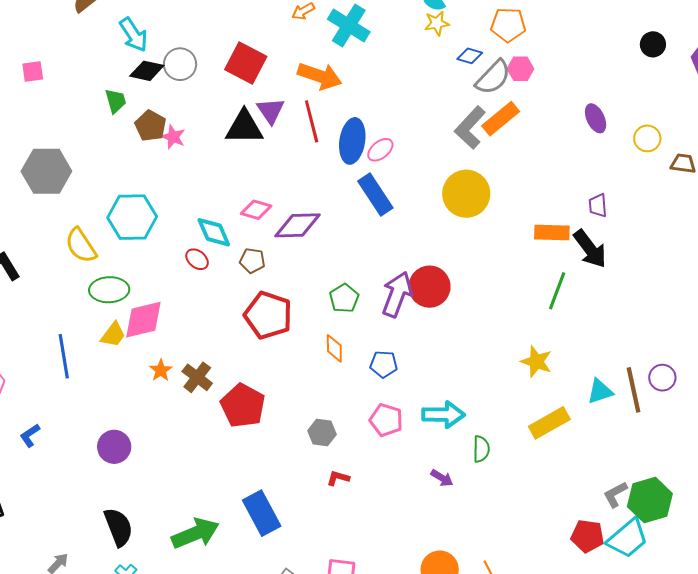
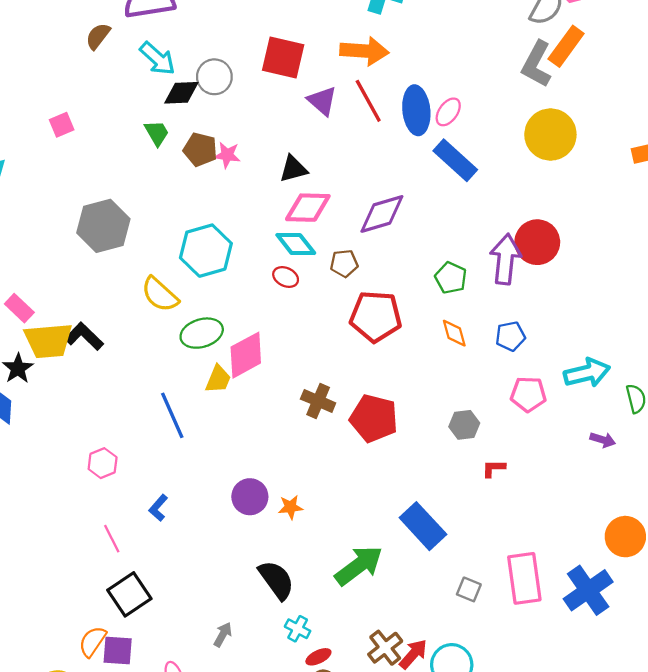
black triangle: (244, 127) -> (293, 169), moved, size x0.7
pink diamond: (256, 210) -> (308, 208), moved, size x1.4
orange star: (161, 370) -> (291, 507), moved, turned -30

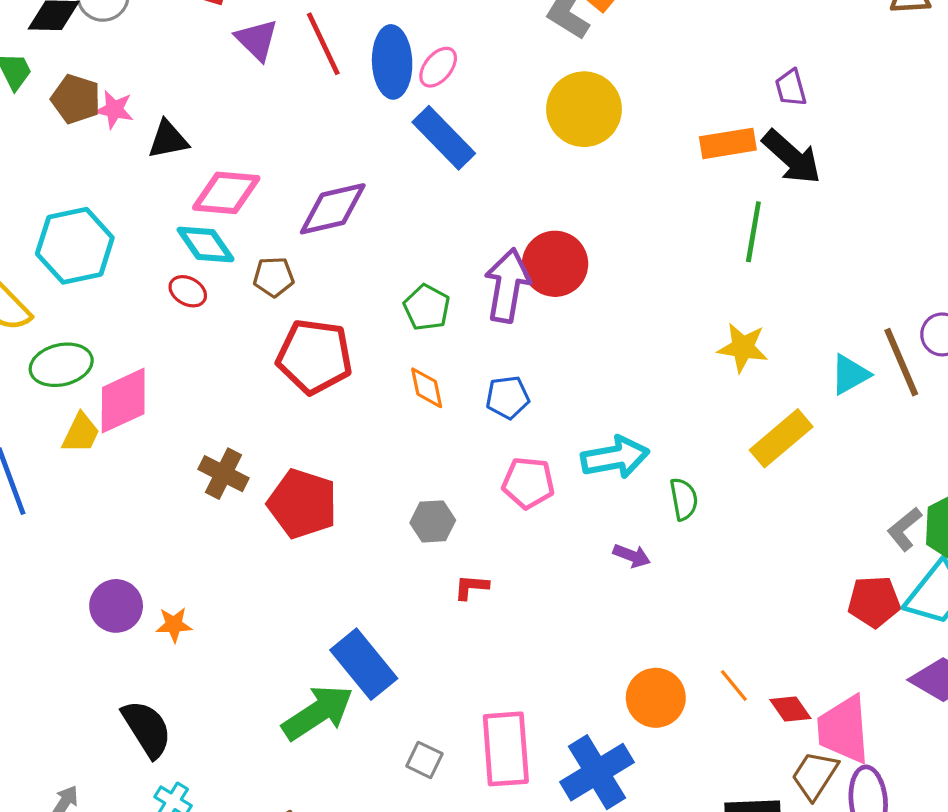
black triangle: (293, 169) -> (168, 139), moved
green arrow: (359, 566) -> (318, 713), moved

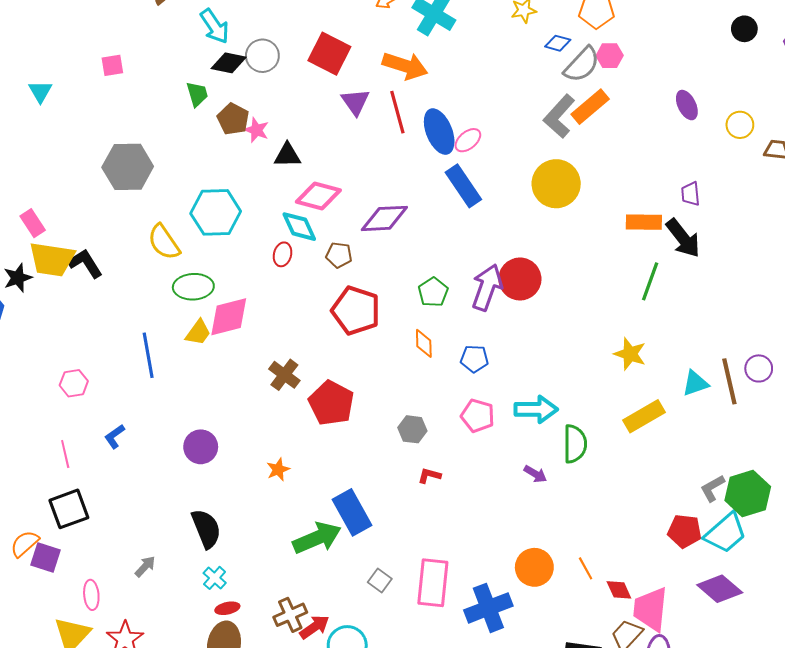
blue ellipse: (392, 62) -> (439, 132), turned -30
red ellipse: (188, 291) -> (283, 254), turned 65
green semicircle: (684, 499) -> (575, 444), size x1.4
orange star: (174, 625) -> (278, 470), moved, turned -30

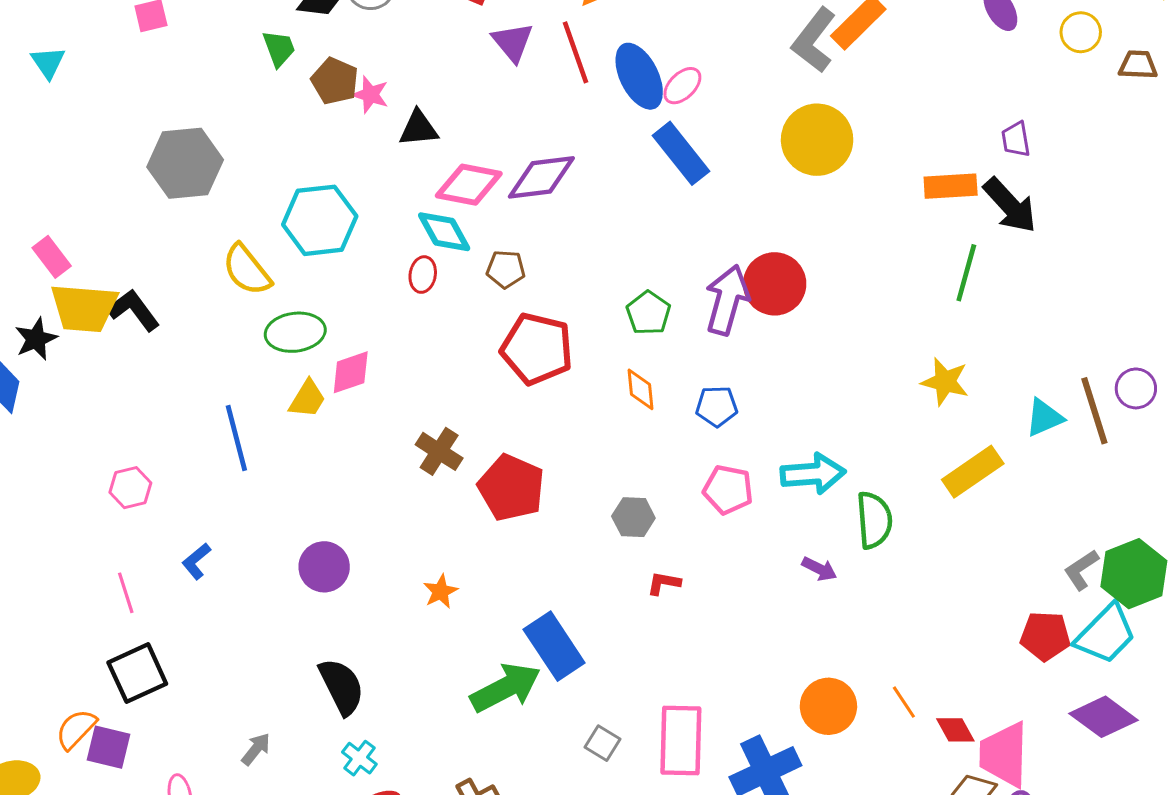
purple diamond: (384, 218) -> (541, 177), moved
pink diamond: (229, 317) -> (351, 372), size x0.7

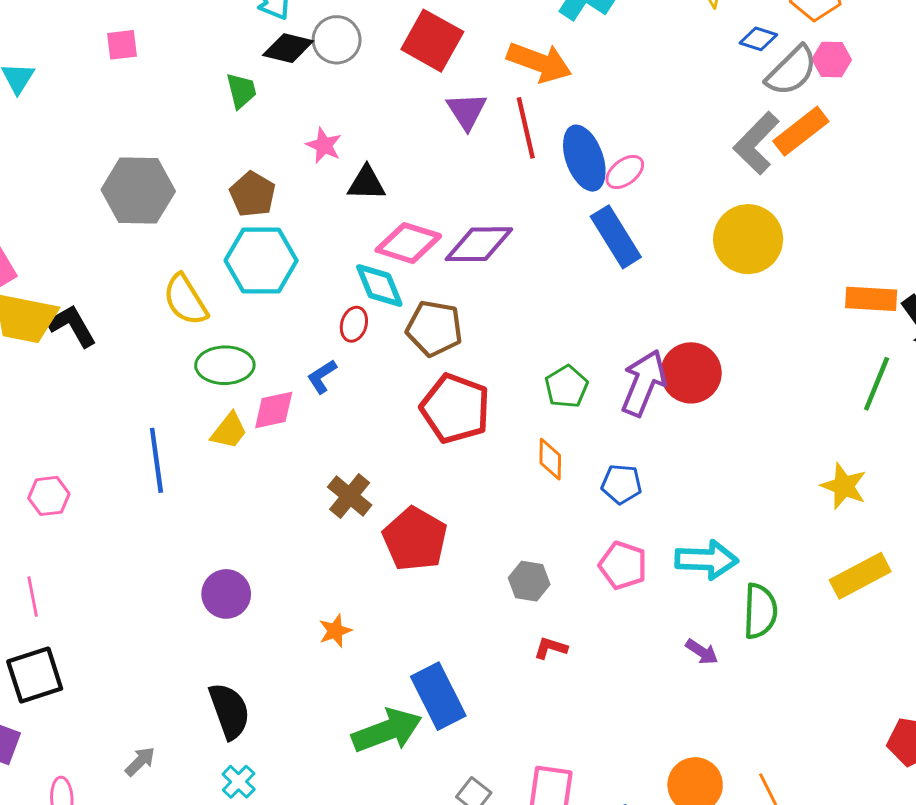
brown pentagon: (335, 81) -> (253, 194), moved
brown pentagon: (506, 269) -> (434, 328), size x1.5
blue L-shape: (196, 561) -> (322, 377), moved

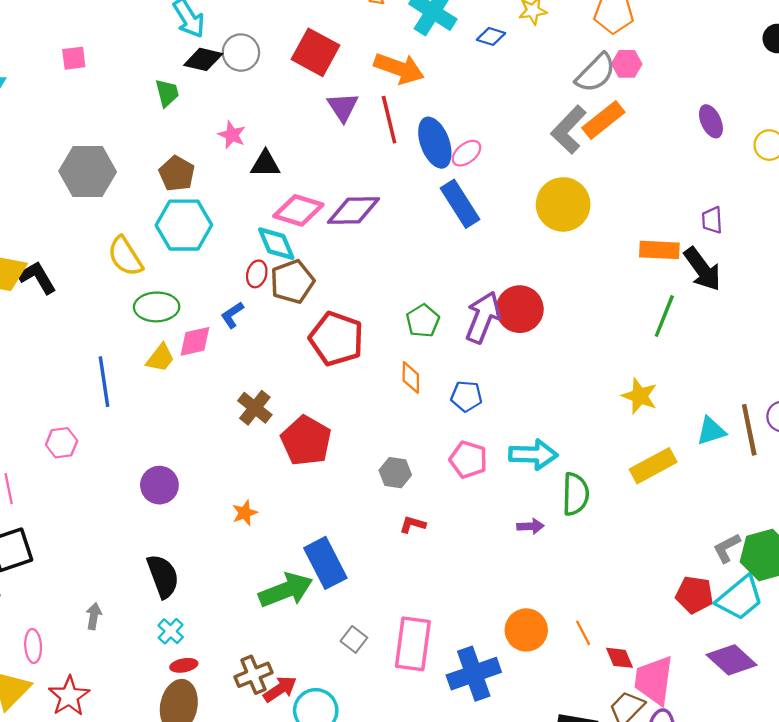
blue diamond: (758, 39) -> (491, 36), moved
brown pentagon: (434, 328) -> (292, 282), moved, turned -30
pink hexagon: (49, 496) -> (62, 443), moved
purple arrow: (702, 652) -> (530, 526), turned -35
gray arrow: (140, 761) -> (94, 616), turned -35

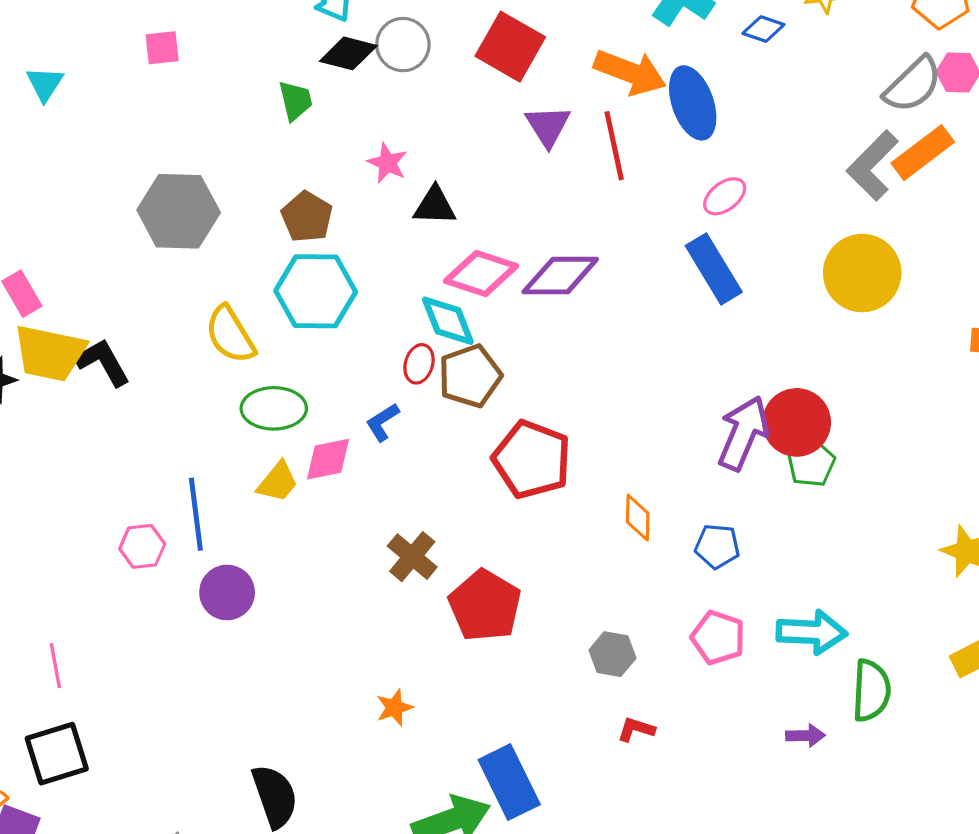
blue ellipse: (435, 143) -> (693, 103), moved
green pentagon: (423, 321) -> (811, 463), moved
pink hexagon: (62, 443) -> (142, 546), moved
purple circle: (159, 485) -> (227, 592), moved

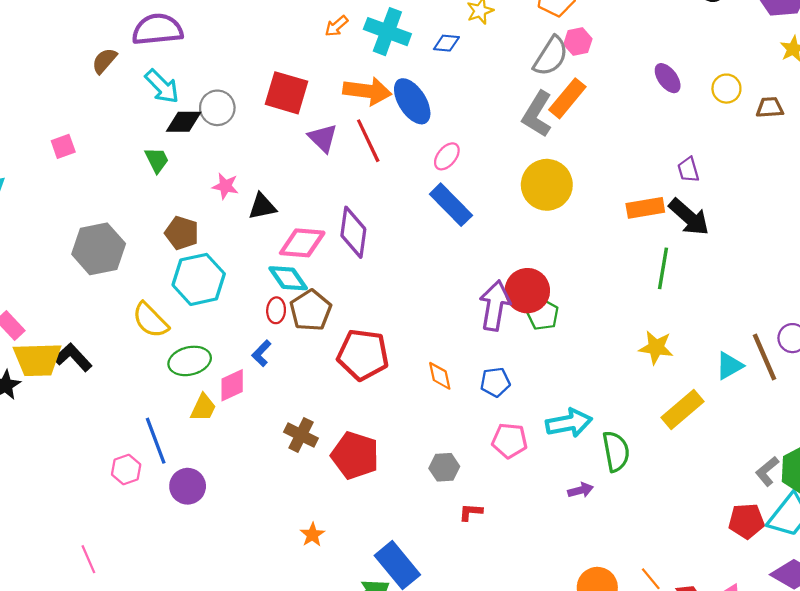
purple diamond: (560, 276) -> (353, 232), turned -69

